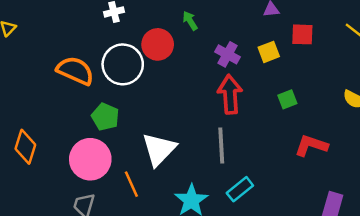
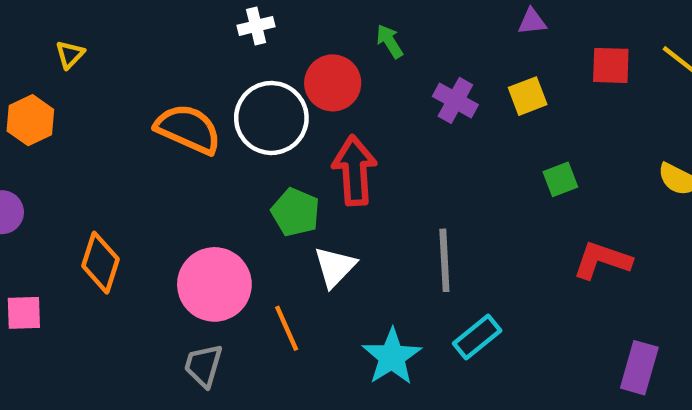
red square: (302, 34) -> (611, 65), moved
red arrow: (230, 94) -> (355, 171), moved
green pentagon: (105, 117) -> (295, 212), moved
white triangle: (159, 149) -> (335, 267), size x0.7

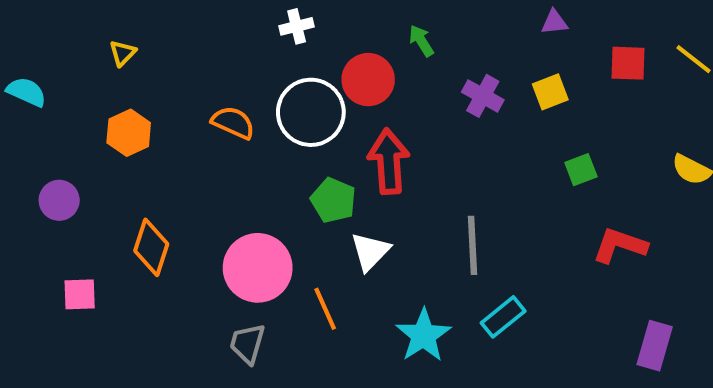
orange hexagon: (30, 120) -> (129, 133), moved
orange semicircle: (188, 129) -> (233, 123), size x0.7

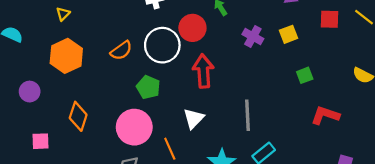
orange semicircle: (233, 123) -> (121, 51), turned 120
orange hexagon: (129, 133) -> (66, 56), size x1.4
green pentagon: (333, 200) -> (148, 87), moved

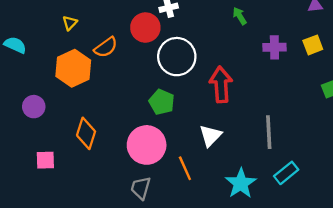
red circle: (192, 28) -> (145, 28), moved
purple cross: (253, 37) -> (274, 47), turned -30
orange semicircle: (121, 51) -> (106, 47), moved

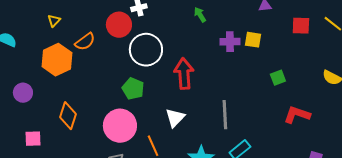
yellow square: (313, 45) -> (253, 40), moved, turned 30

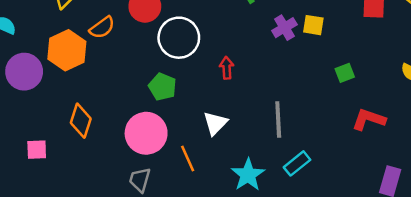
purple cross: (230, 42) -> (284, 28), turned -30
red arrow: (184, 74) -> (227, 68), size x0.6
purple circle: (23, 93) -> (24, 72), moved, size x1.5

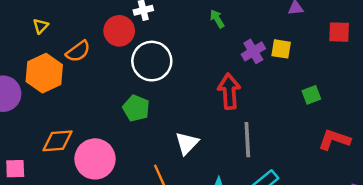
red arrow: (227, 68) -> (229, 91), moved, size x1.6
orange diamond: (81, 121) -> (58, 141), turned 68
pink circle: (146, 133) -> (95, 159), moved

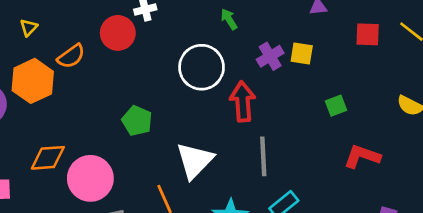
white circle: (152, 61) -> (202, 67), moved
white triangle: (187, 143) -> (195, 161), size x1.4

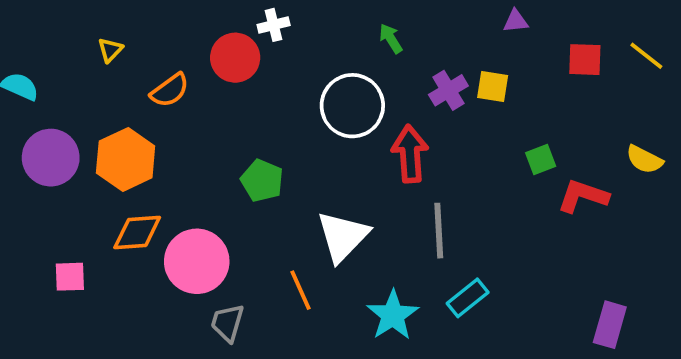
orange hexagon: (33, 81) -> (126, 159), moved
red L-shape: (362, 156) -> (583, 196), moved

